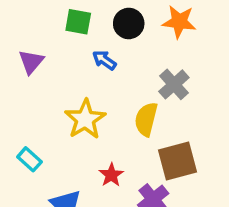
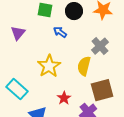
cyan rectangle: (29, 159) -> (17, 89), size x1.5

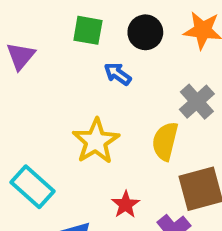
purple triangle: (18, 33) -> (21, 56), moved

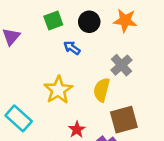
green square: (88, 30) -> (53, 21), turned -30

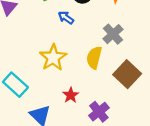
brown square: (124, 120) -> (127, 74), moved, turned -32

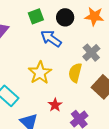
blue arrow: (66, 18) -> (51, 39), size x1.5

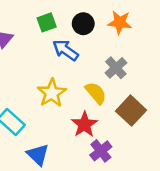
yellow semicircle: (75, 73) -> (96, 93), turned 126
red star: (55, 105) -> (84, 124), moved, size x1.5

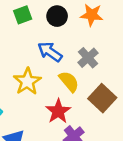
blue arrow: (66, 50) -> (50, 52), moved

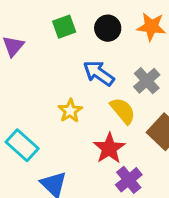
yellow star: (27, 82) -> (70, 111), size x0.7

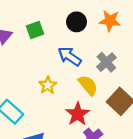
green square: (64, 27) -> (35, 30), moved

